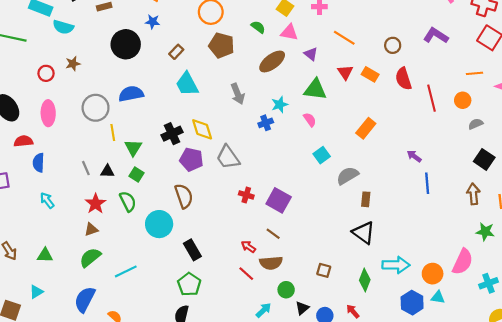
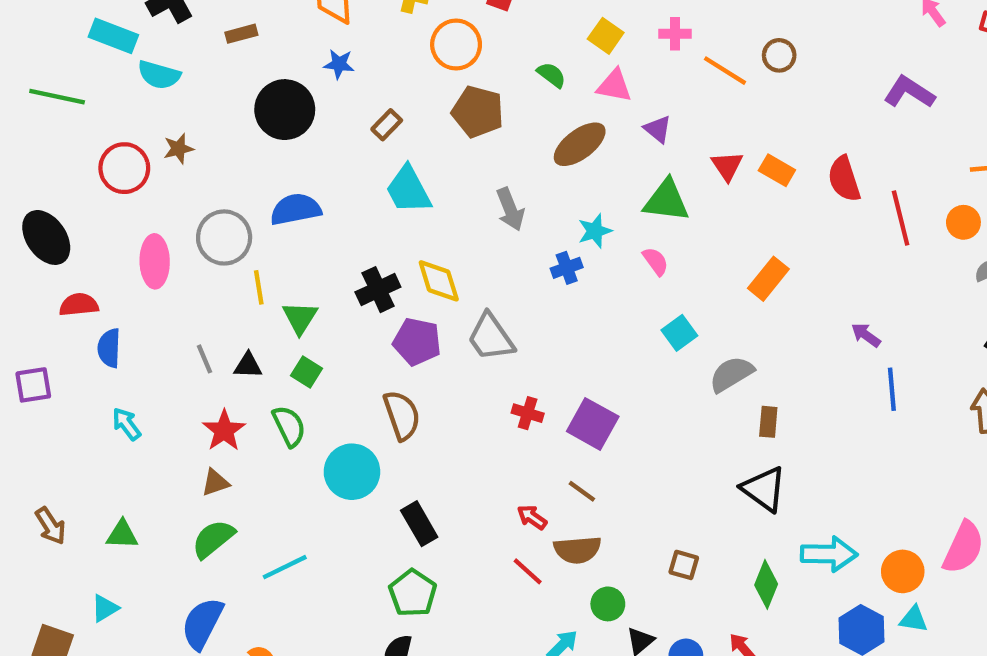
orange line: (344, 38) -> (725, 71), moved
brown circle: (393, 45) -> (779, 55), moved
red circle: (46, 73) -> (124, 168), size x1.5
pink ellipse: (48, 113) -> (155, 261), moved

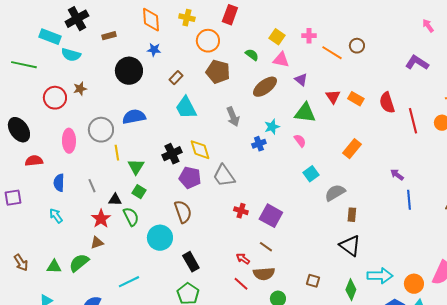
blue semicircle: (109, 348) -> (59, 183), moved
black triangle: (248, 365) -> (115, 200), moved
green semicircle: (213, 539) -> (79, 263), moved

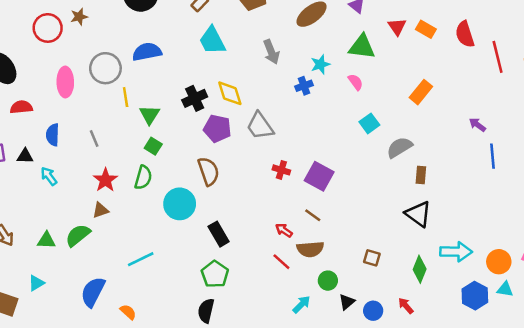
black triangle: (115, 200) -> (25, 156), moved
green semicircle: (131, 217) -> (143, 178), turned 42

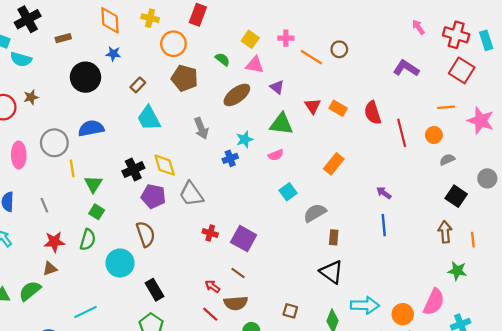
pink semicircle: (356, 82) -> (276, 155), turned 104
blue line: (492, 156) -> (384, 225), moved
red star: (105, 180) -> (54, 242), turned 30

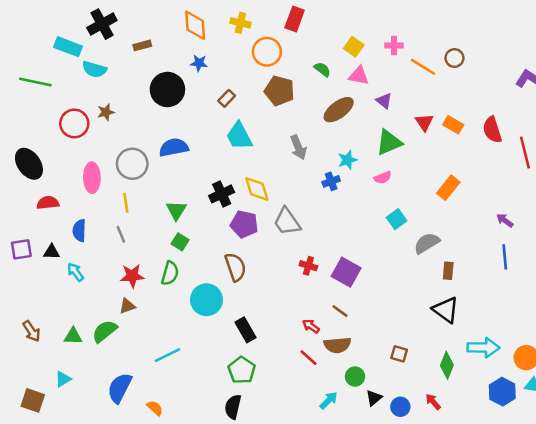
green triangle: (281, 124) -> (389, 142), turned -30
yellow line: (72, 168) -> (126, 203), moved

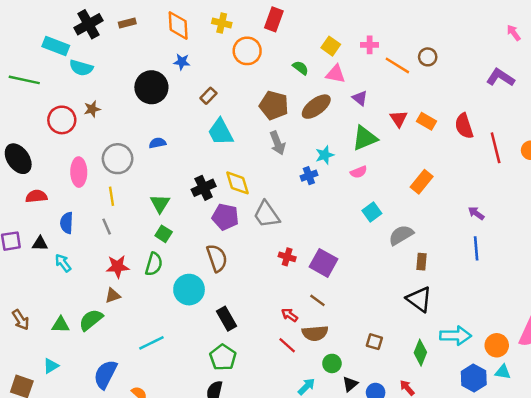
brown rectangle: (142, 45) -> (127, 23), moved
brown pentagon: (279, 91) -> (274, 105), moved
blue semicircle: (174, 147) -> (158, 143), size x0.6

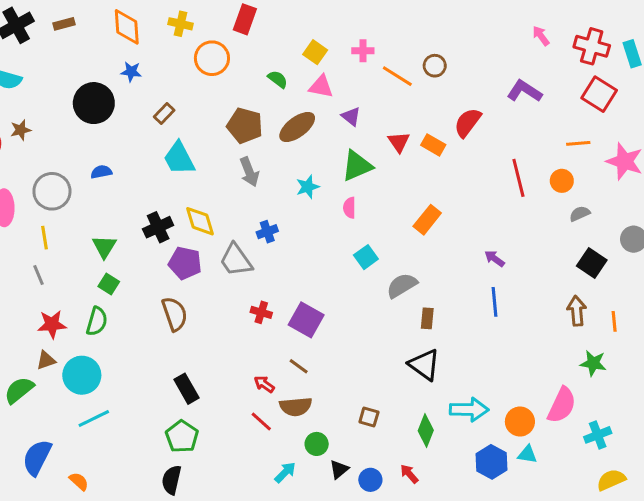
red semicircle: (464, 126) -> (468, 123), moved, turned 55
pink semicircle: (359, 172) -> (349, 208), turned 112
blue cross: (309, 176) -> (267, 232), moved
cyan circle: (189, 290) -> (82, 375), moved

